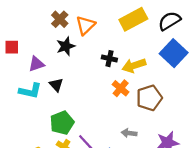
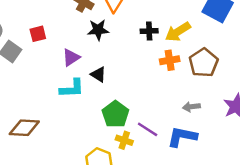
black star: (66, 46) -> (98, 30), turned 30
red square: (12, 47) -> (38, 34), moved
orange cross: (121, 88) -> (170, 60), turned -35

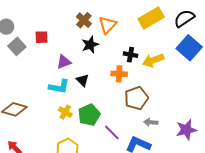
black star: (98, 30) -> (90, 45), turned -30
orange cross: (170, 60) -> (119, 74), moved
brown pentagon: (204, 63) -> (136, 98), moved
yellow cross: (124, 140) -> (65, 112), moved

